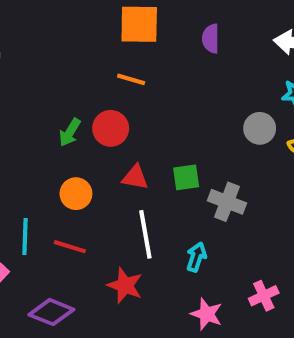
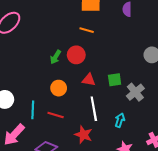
gray cross: (227, 202) -> (135, 92), turned 30

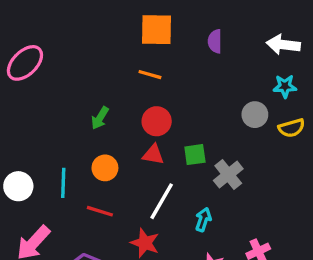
red circle: (76, 55) -> (157, 121), moved
white line: (94, 109) -> (162, 201), turned 40
cyan line: (33, 110) -> (63, 183), moved

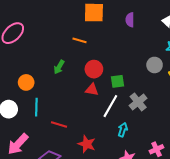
orange line: (150, 75) -> (80, 40), moved
green square: (195, 155) -> (118, 81), moved
orange circle: (105, 168) -> (26, 82), moved
white line: (162, 201) -> (110, 106), moved

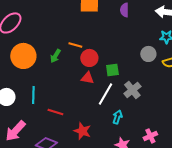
orange line: (80, 40) -> (75, 45), moved
orange circle: (26, 82) -> (23, 56), moved, size x1.6

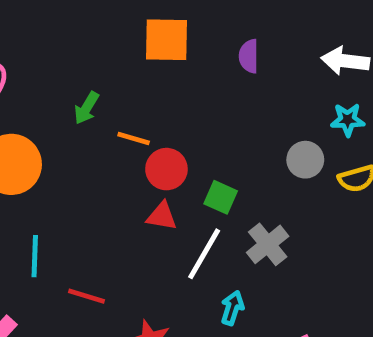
green arrow: (55, 56) -> (87, 108), moved
green square: (112, 70) -> (221, 197), turned 32

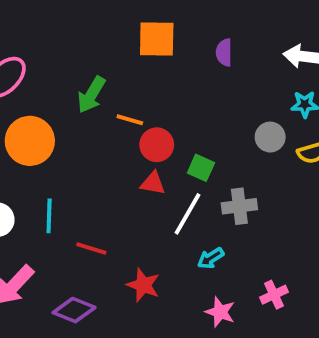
green arrow: (87, 108) -> (91, 95), size x1.4
gray cross: (268, 244) -> (239, 206), turned 32
cyan arrow: (232, 308) -> (211, 258), turned -140

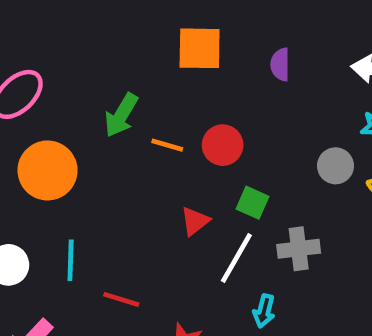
red circle: (157, 145) -> (223, 145), moved
red triangle: (153, 183) -> (195, 221), turned -48
cyan arrow: (211, 258) -> (264, 311), turned -44

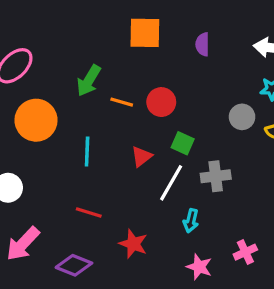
cyan line: (71, 260) -> (87, 151), moved

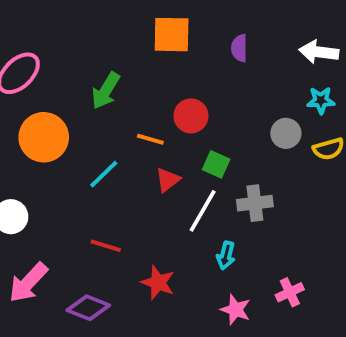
orange line: (122, 102) -> (150, 139), moved
cyan line: (87, 151) -> (104, 174), turned 44

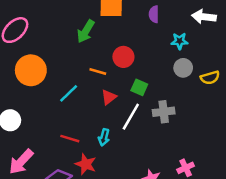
green arrow: (106, 91) -> (86, 31), moved
cyan star: (321, 100) -> (180, 41), moved
cyan arrow: (226, 255) -> (104, 137), moved
red star: (158, 283) -> (86, 164), moved

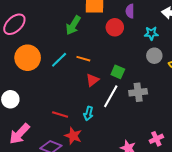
red circle: (123, 57) -> (115, 27), moved
cyan line: (69, 93) -> (59, 60), moved

